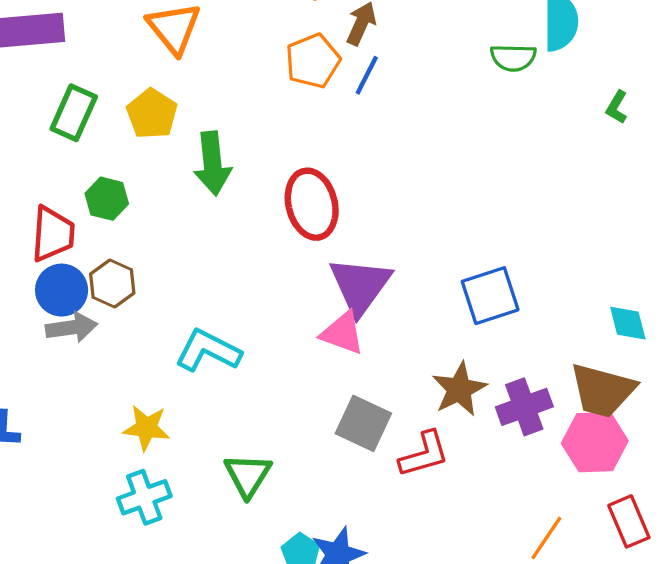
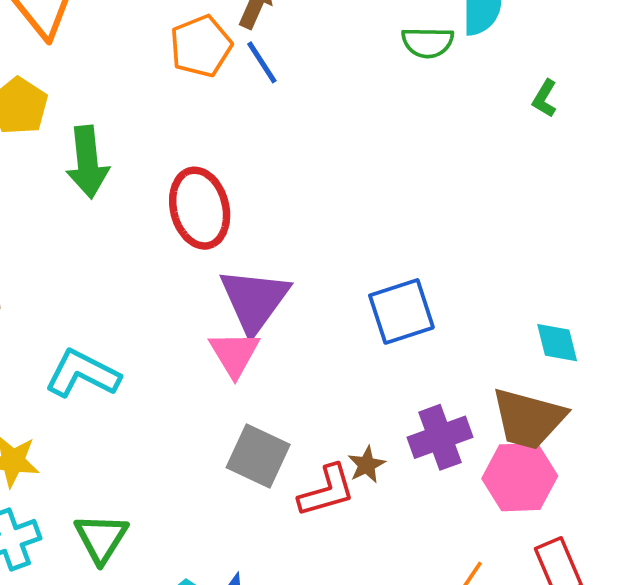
blue line: (367, 75) -> (262, 62), turned -60
pink triangle: (342, 333) -> (234, 354), turned 39
brown star: (459, 389) -> (367, 465), moved, size x0.6
green triangle: (248, 475) -> (101, 538), moved

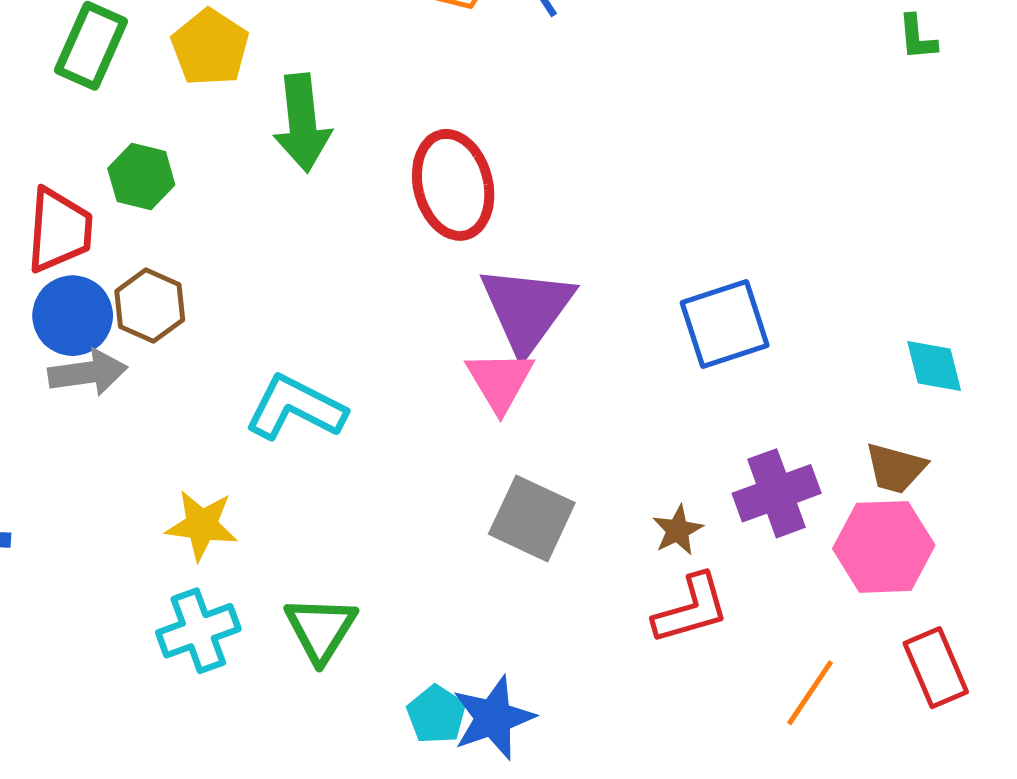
green L-shape: (545, 98) -> (917, 37), turned -36
brown trapezoid: (528, 419) -> (896, 468), size x0.6
red L-shape: (327, 491) -> (691, 609), moved

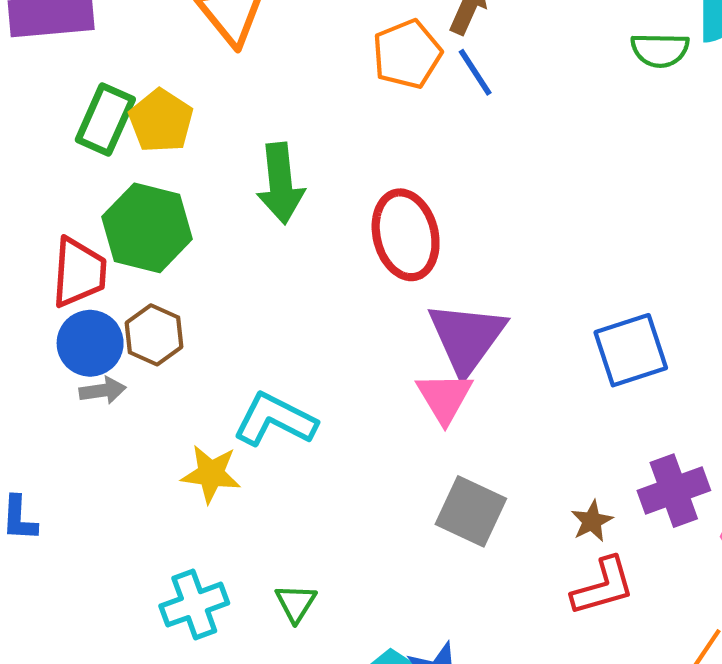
yellow pentagon: (210, 47) -> (161, 121), moved
green hexagon: (141, 177) -> (147, 228), size x1.6
gray arrow: (88, 373) -> (103, 390), size x0.7
yellow star: (202, 525) -> (211, 474), moved
green triangle: (321, 629) -> (296, 603), size x0.7

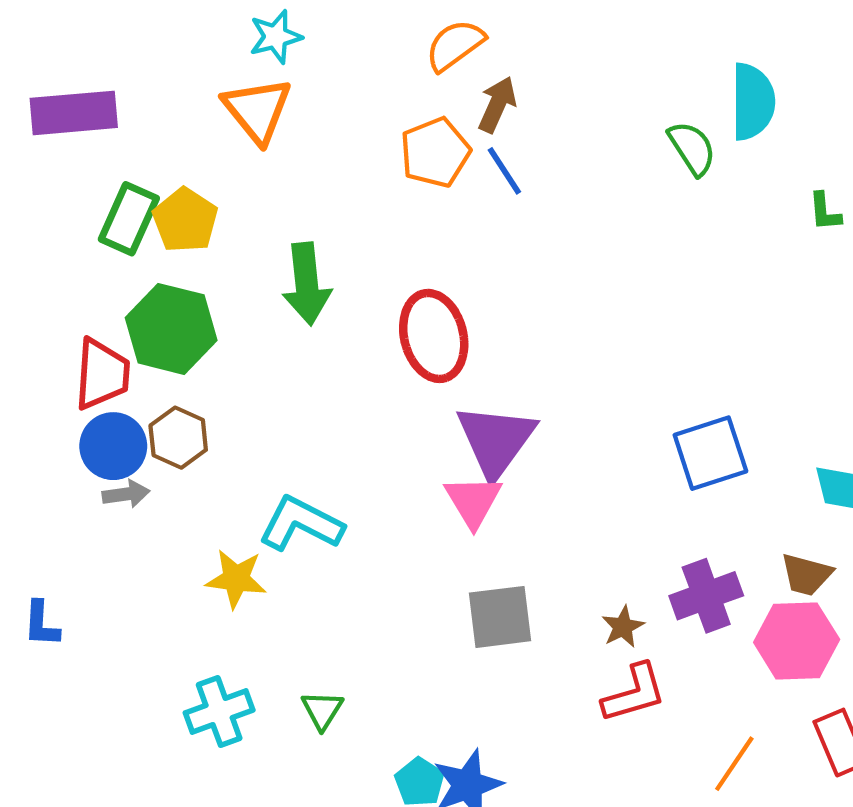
green semicircle: (660, 50) -> (692, 148), turned -124
blue square: (631, 350) -> (710, 453), moved
gray square: (471, 511) -> (500, 617), turned -32

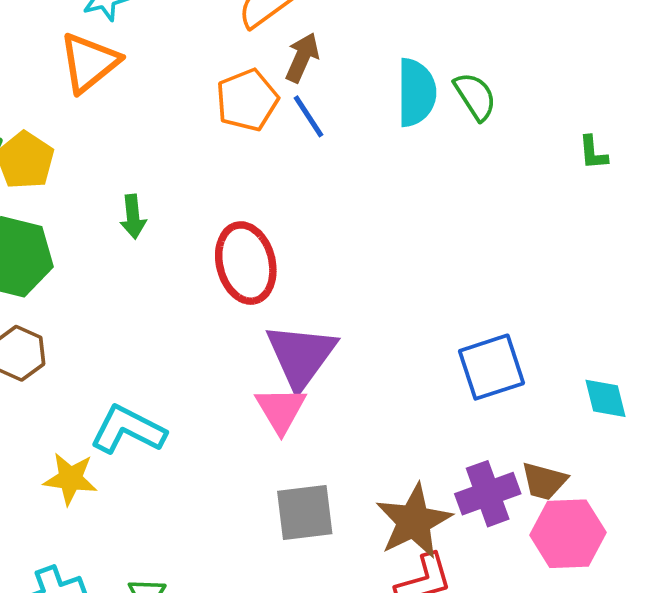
cyan semicircle: (753, 102) -> (416, 93), moved
orange triangle: (257, 110) -> (89, 62), turned 30
green arrow: (307, 284) -> (133, 217), size x0.6
brown trapezoid: (806, 575) -> (544, 481), moved
brown star: (623, 627) -> (414, 521), size x2.0

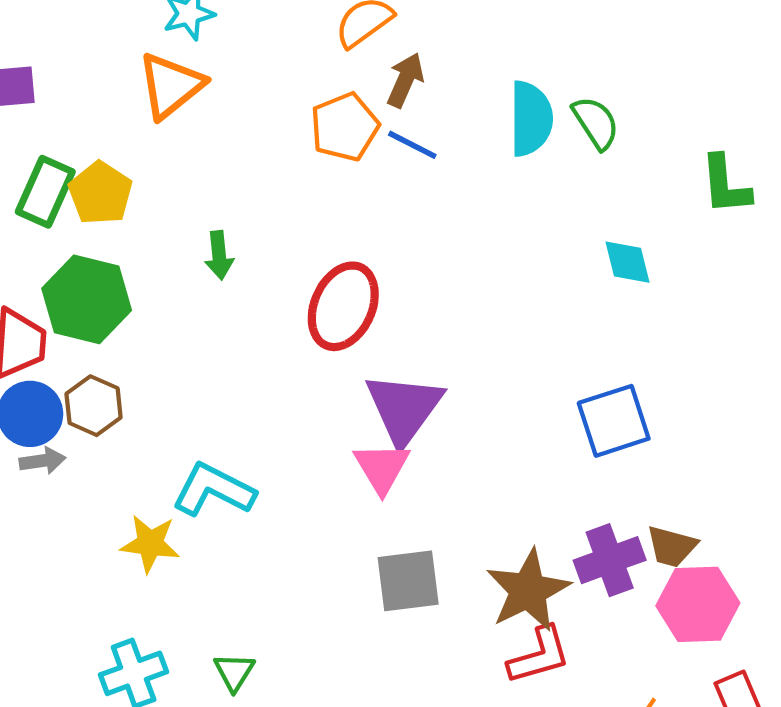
blue line: (308, 116) -> (412, 145), turned -30
green L-shape: (593, 153) -> (725, 185), size x1.6
red ellipse: (246, 263) -> (343, 306), turned 38
cyan diamond: (606, 398) -> (627, 262), moved

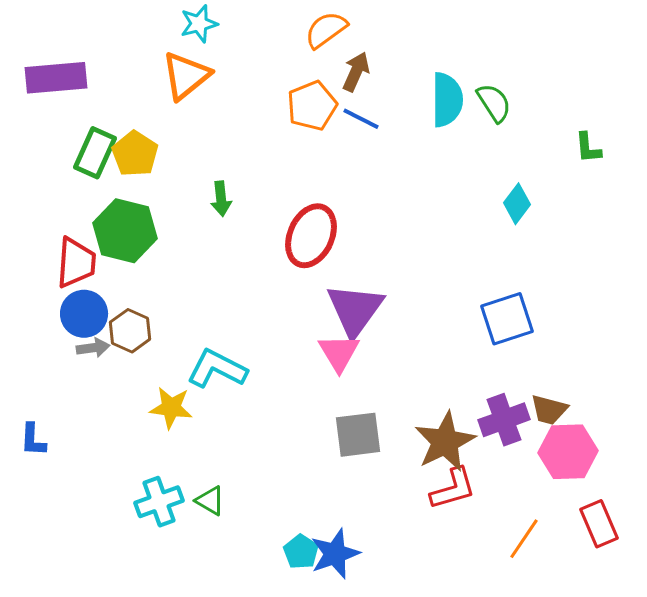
green L-shape: (725, 185) -> (588, 148), size x0.7
cyan diamond: (627, 262) -> (517, 204), turned 51
brown hexagon: (94, 406) -> (130, 331), moved
green triangle: (234, 672) -> (210, 501), moved, turned -32

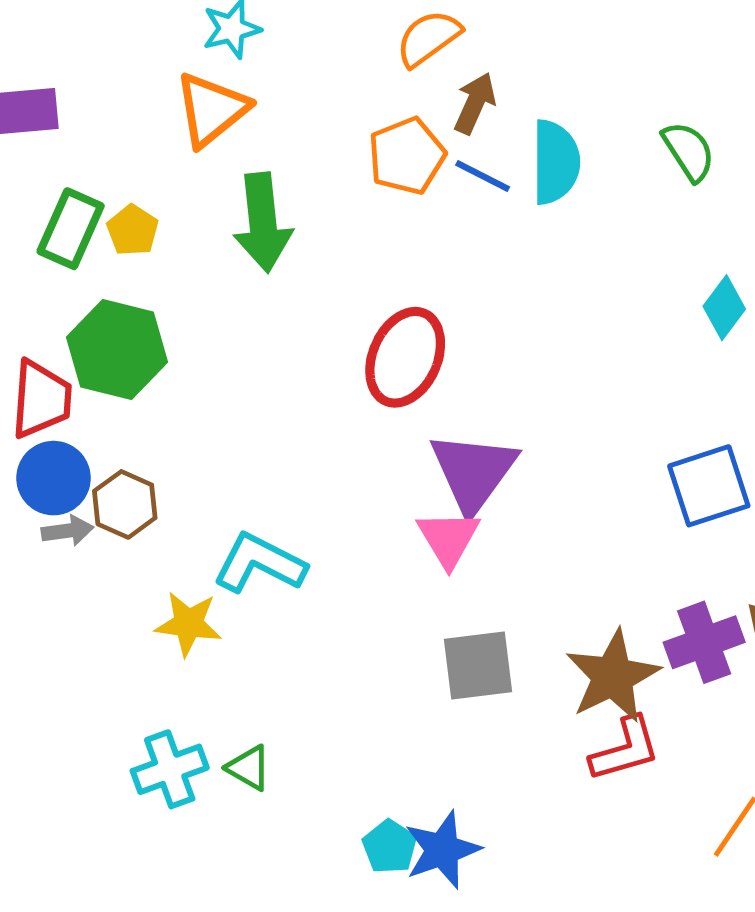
cyan semicircle: (447, 100) -> (555, 162), moved
yellow pentagon: (135, 154) -> (133, 230), size x0.7
green arrow: (221, 199) -> (263, 222), moved, size x1.8

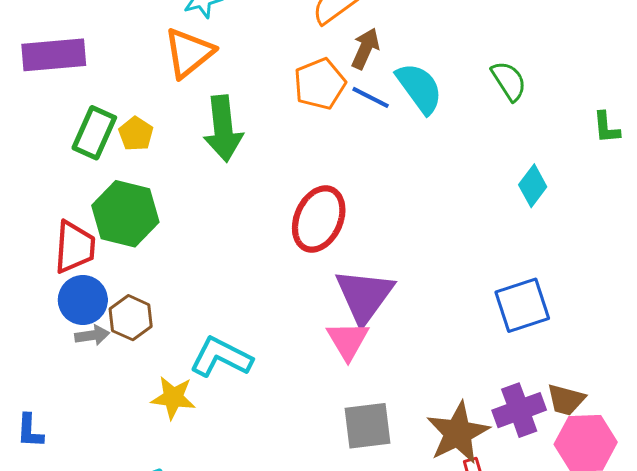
cyan semicircle: (555, 162) -> (419, 88), turned -36

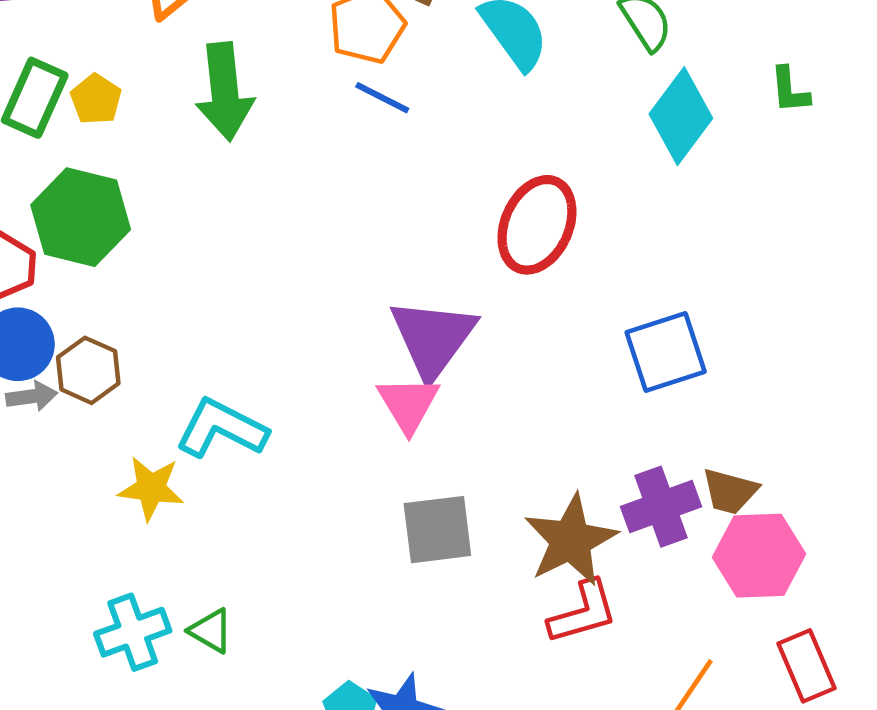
blue line: (371, 97) -> (382, 98), moved
cyan diamond: (533, 186) -> (681, 116), moved, size x1.5
red ellipse: (319, 219) -> (537, 225), moved

